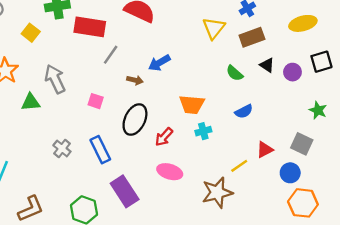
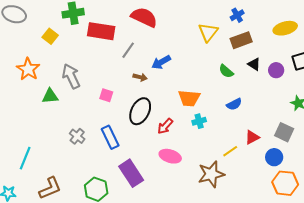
gray line: (111, 55) -> (128, 50), moved

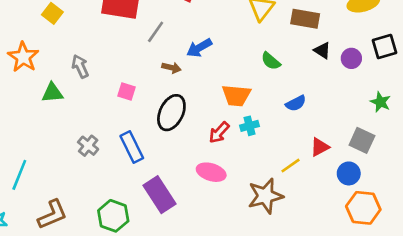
brown rectangle: (241, 40) -> (305, 19), turned 30
green semicircle: (226, 71) -> (271, 61), moved
gray arrow: (71, 76) -> (80, 66), size x0.7
red arrow: (165, 126) -> (219, 132), moved

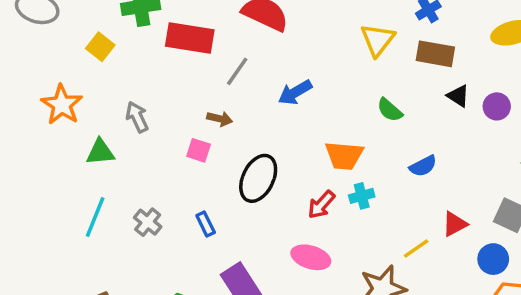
brown arrow: (171, 68) -> (220, 119), moved
blue rectangle: (132, 147) -> (206, 224), size x0.6
cyan line: (19, 175) -> (95, 217), moved

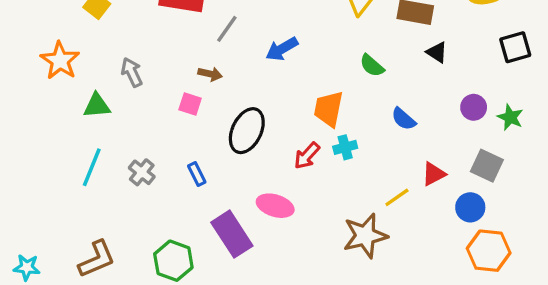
purple circle: (497, 106) -> (474, 107), moved
orange trapezoid: (344, 156) -> (329, 109), turned 96
blue semicircle: (423, 166) -> (404, 119), turned 68
pink ellipse: (311, 257) -> (275, 206), moved

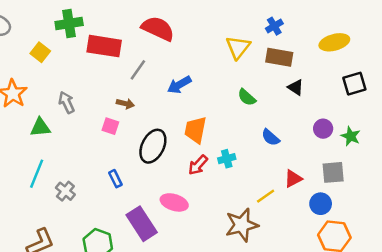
orange trapezoid: (329, 109) -> (195, 130), moved
gray square: (487, 166) -> (333, 172), turned -30
gray cross: (142, 172) -> (65, 191), moved

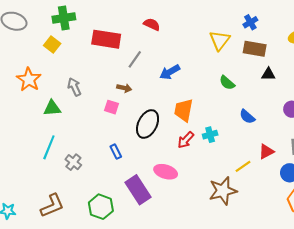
green cross: (69, 24) -> (64, 18), moved
red semicircle: (158, 29) -> (152, 24), size x0.6
black triangle: (296, 87) -> (268, 74), turned -32

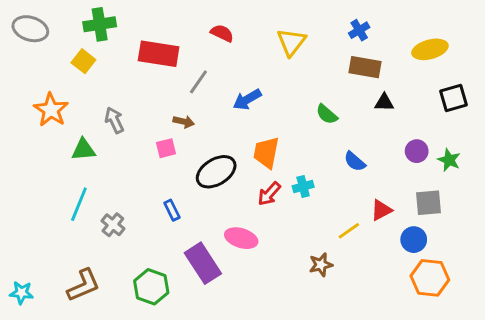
yellow triangle: (220, 40) -> (291, 42), moved
pink square: (112, 107) -> (166, 148), turned -32
black ellipse: (148, 124) -> (216, 172), turned 32
brown star: (223, 191) -> (321, 265), size x0.6

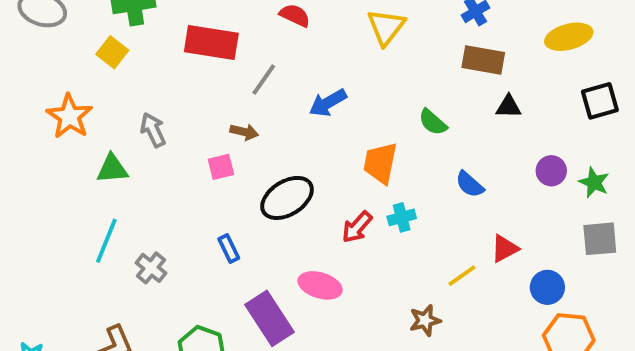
orange trapezoid: (266, 153) -> (380, 163), moved
gray square: (428, 203) -> (600, 239), moved

